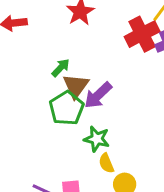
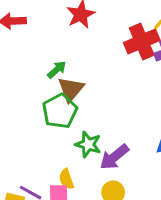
purple arrow: (98, 95) -> (114, 157), moved
yellow semicircle: (106, 163) -> (66, 179), moved

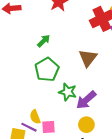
brown triangle: (71, 89) -> (88, 58), moved
yellow semicircle: (66, 179) -> (35, 117), moved

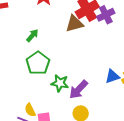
brown triangle: (88, 58) -> (74, 24), moved, turned 42

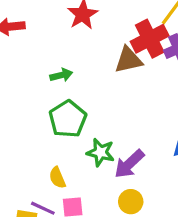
green arrow: (32, 35) -> (61, 75), turned 32
yellow semicircle: (30, 110) -> (57, 178), moved

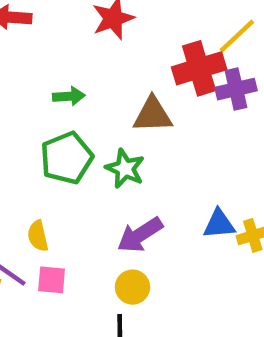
brown triangle: (128, 60) -> (153, 115), moved
green star: (100, 152) -> (125, 169), moved

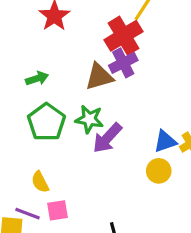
purple cross: (236, 89) -> (123, 63), moved
purple arrow: (140, 235) -> (107, 138), moved
yellow circle: (132, 287) -> (159, 171), moved

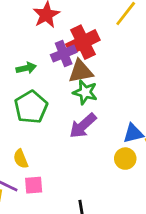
red cross: (124, 36) -> (83, 42), moved
purple cross: (123, 63) -> (64, 54), moved
green star: (89, 119) -> (85, 92), moved

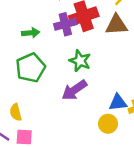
brown triangle: (81, 71) -> (116, 25), moved

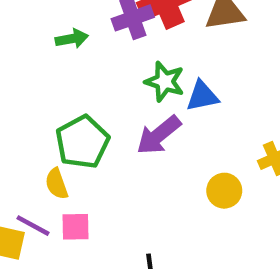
green pentagon: (31, 68) -> (82, 142), moved
blue triangle: (118, 102) -> (202, 96), moved

